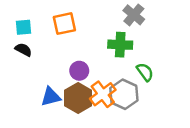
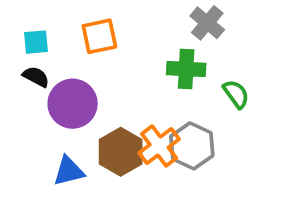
purple circle: (79, 71) -> (73, 104), moved, size x1.6
green semicircle: (145, 72) -> (236, 94), moved
blue triangle: (51, 97) -> (69, 171), moved

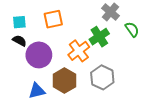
green cross: (186, 69) -> (99, 37), turned -36
green semicircle: (236, 94) -> (132, 29), moved
orange cross: (159, 146) -> (79, 51), moved

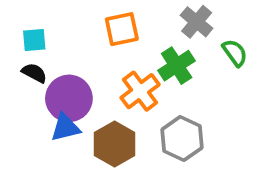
orange square: (53, 19) -> (122, 29), moved
blue triangle: (37, 91) -> (65, 128), moved

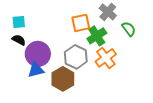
orange square: (122, 29) -> (81, 23), moved
orange cross: (140, 91) -> (106, 58), moved
gray hexagon: (182, 139) -> (76, 57), moved

